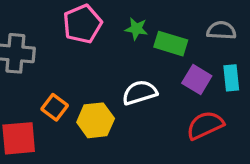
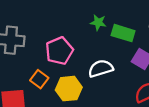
pink pentagon: (82, 24) -> (59, 51), moved

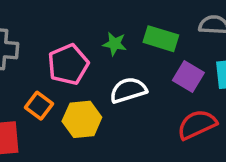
green star: (98, 22) -> (115, 44), moved

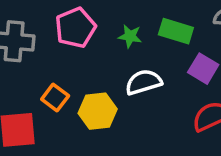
pink pentagon: (68, 64) -> (75, 28), moved

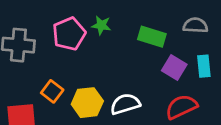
green star: (130, 36) -> (101, 25), moved
white semicircle: (144, 82) -> (125, 104), moved

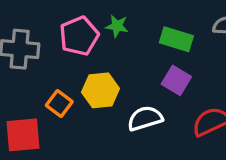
purple square: (174, 68) -> (176, 80), moved
yellow hexagon: (87, 103) -> (101, 90), moved

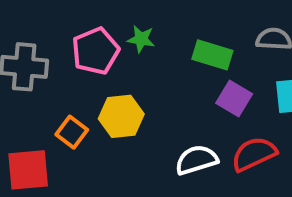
purple square: (176, 80) -> (234, 98), moved
white semicircle: (145, 118) -> (197, 160), moved

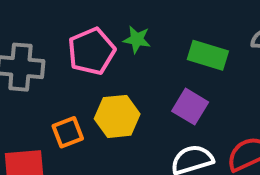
purple square: (234, 98) -> (190, 107), moved
orange square: (72, 132) -> (68, 132), turned 32

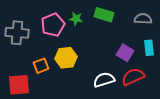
green rectangle: (208, 55) -> (104, 15), moved
purple square: (190, 107) -> (125, 53), moved

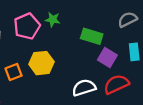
green rectangle: (104, 15) -> (92, 36), moved
gray semicircle: (143, 19) -> (127, 19), turned -30

